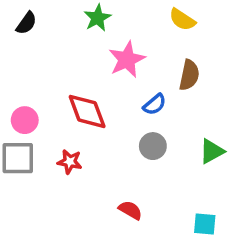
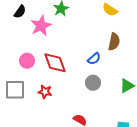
pink star: (127, 59) -> (41, 26), moved
pink circle: (25, 120) -> (27, 61), moved

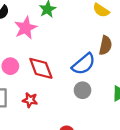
blue semicircle: (94, 59) -> (84, 64), size x1.6

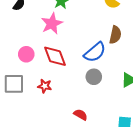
pink star: (26, 28) -> (52, 24), moved

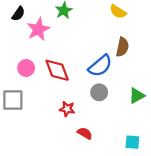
pink star: (52, 24) -> (38, 29), moved
red star: (45, 86) -> (67, 109), moved

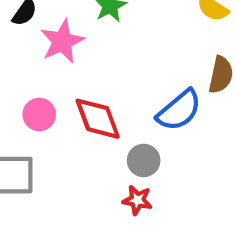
gray circle: (99, 92) -> (144, 160), moved
red star: (67, 109) -> (137, 200), moved

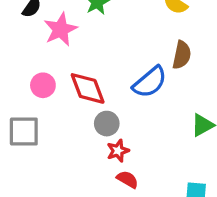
gray circle: (144, 160) -> (107, 124), moved
red star: (137, 200) -> (118, 151), turned -30

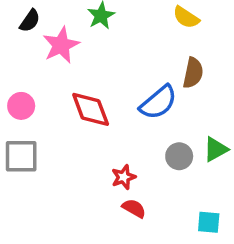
pink circle: (43, 85) -> (21, 106), moved
gray circle: (107, 124) -> (179, 156), moved

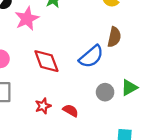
red star: (124, 177) -> (43, 106), moved
red semicircle: (134, 208) -> (71, 111), moved

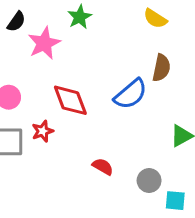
gray circle: (105, 92) -> (149, 181), moved
red star: (43, 106) -> (43, 131), moved

